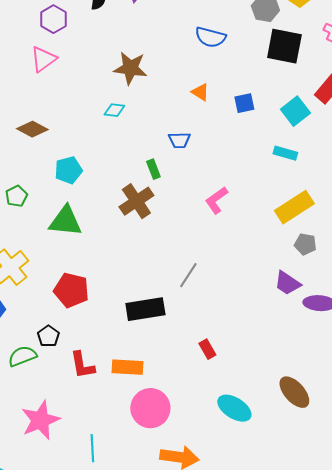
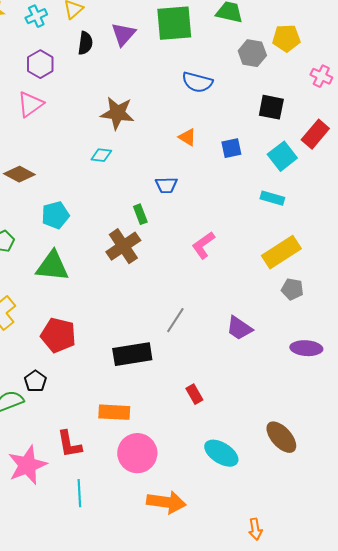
black square: (284, 46) -> (271, 107), moved, size x0.7
purple trapezoid: (287, 283) -> (239, 328), moved
red L-shape: (82, 365) -> (69, 444), moved

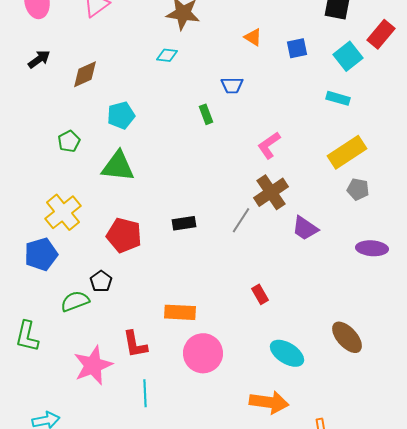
brown diamond: (19, 174) -> (85, 74), turned -52
brown cross: (123, 246) -> (271, 192), moved
black rectangle: (132, 354) -> (184, 223), moved, size x0.6
orange arrow: (166, 502) -> (269, 402), moved

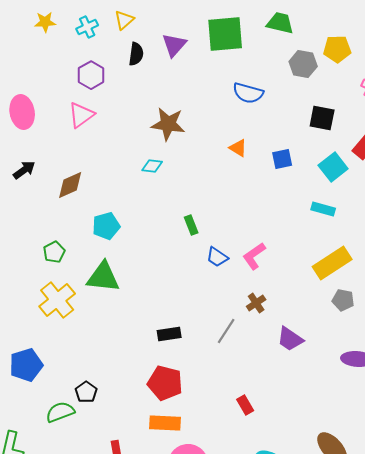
blue trapezoid: (232, 85) -> (217, 257), moved, turned 35
brown cross: (271, 192) -> (256, 303), size x0.6
yellow cross: (63, 212) -> (57, 300), moved
red pentagon: (124, 235) -> (165, 383), moved

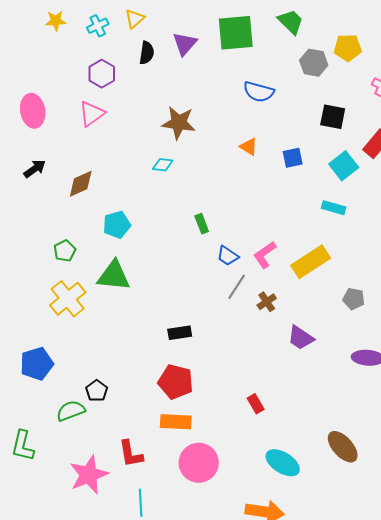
green trapezoid: (280, 23) -> (291, 22), turned 32
yellow rectangle: (332, 263) -> (311, 262), moved
gray line: (226, 331) -> (237, 287), moved

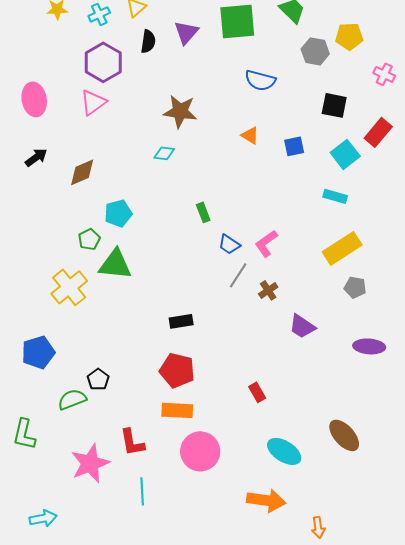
purple hexagon: (102, 74) -> (103, 62), size x1.4
green pentagon: (65, 251) -> (89, 239), moved
yellow rectangle: (311, 262) -> (342, 248), moved

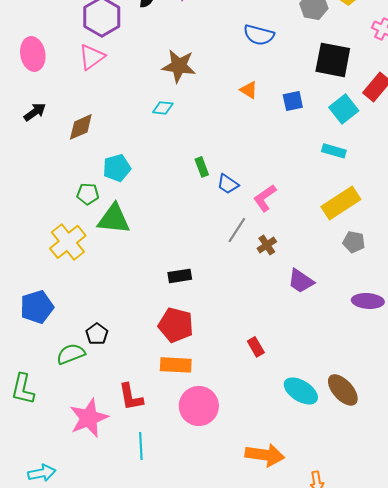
black square: (334, 105) -> (333, 60), size x1.4
green pentagon: (89, 239) -> (88, 194), turned 30
blue trapezoid: (229, 244) -> (228, 184), moved
cyan ellipse: (284, 451) -> (301, 391), moved

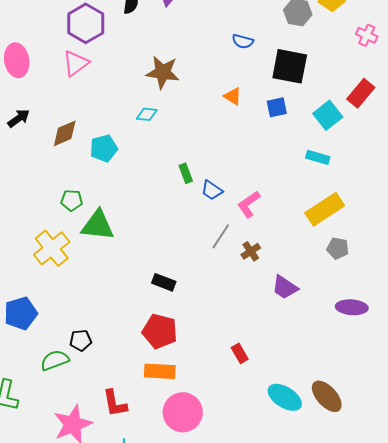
blue semicircle: (259, 35) -> (243, 41), size x0.7
black square: (333, 60) -> (290, 66), moved
cyan pentagon: (117, 168) -> (104, 148), moved
black rectangle: (180, 276) -> (164, 282), turned 30
black pentagon: (97, 334) -> (81, 340), turned 30

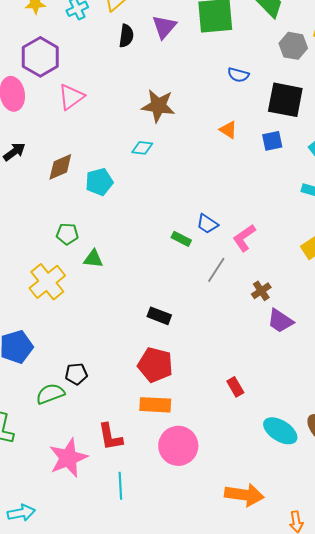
purple hexagon: (86, 23) -> (40, 57), moved
green rectangle: (186, 173) -> (181, 239), moved, turned -42
green triangle: (98, 225) -> (93, 259), size x0.6
brown cross: (251, 251) -> (261, 291), moved

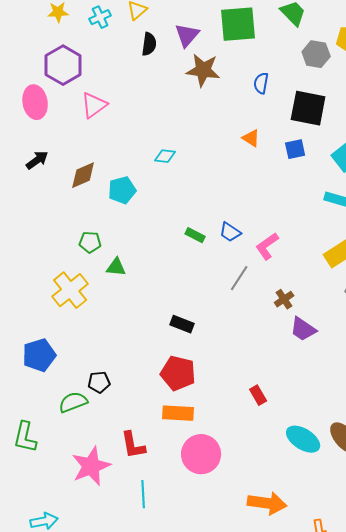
blue semicircle: (238, 75) -> (261, 83), turned 85
brown star: (158, 106) -> (203, 70), moved
green rectangle: (181, 239) -> (195, 235), moved

